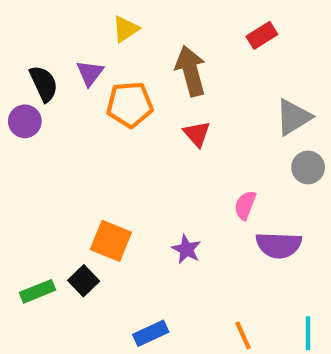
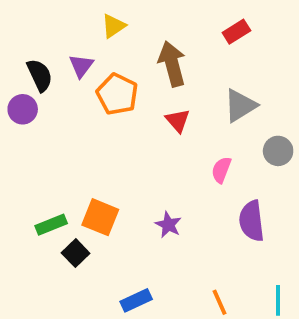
orange pentagon: (130, 105) -> (117, 94), turned 30
gray triangle: (293, 117) -> (240, 105), moved
pink semicircle: (245, 205) -> (221, 170), moved
purple semicircle: (279, 245) -> (252, 221), turned 81
green rectangle: (37, 291) -> (51, 225), moved

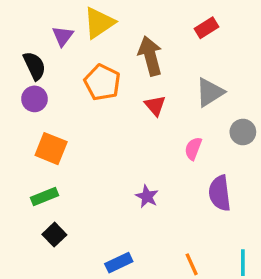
yellow triangle: (113, 26) -> (99, 23), size x1.5
purple triangle: (81, 66) -> (63, 36), moved
purple circle: (23, 109) -> (35, 99), moved
orange square: (100, 217) -> (51, 149), moved
black square: (76, 253) -> (54, 235), moved

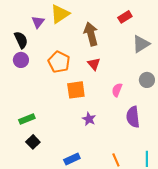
orange pentagon: (102, 82) -> (59, 62), moved
gray triangle: (210, 92) -> (141, 44), moved
orange square: (51, 149) -> (76, 90), moved, turned -30

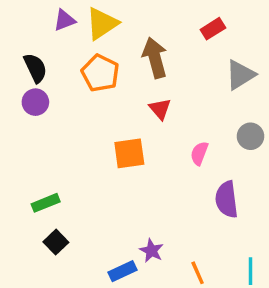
purple triangle: (38, 22) -> (64, 20), moved, turned 32
orange pentagon: (59, 62) -> (100, 73), moved
purple star: (89, 119) -> (151, 251), moved

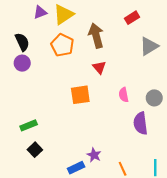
gray circle: (250, 136) -> (154, 98), moved
pink semicircle: (199, 153) -> (124, 95), turned -32

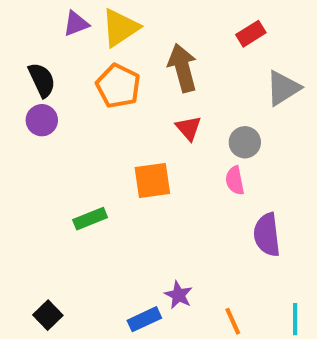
gray circle: (154, 98) -> (245, 142), moved
green rectangle: (29, 125) -> (90, 219), moved
black square: (35, 150) -> (48, 315), moved

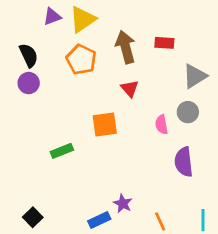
red rectangle: (251, 34) -> (164, 43), moved, turned 36
gray triangle: (283, 88) -> (195, 76), moved
gray circle: (245, 142) -> (188, 112), moved

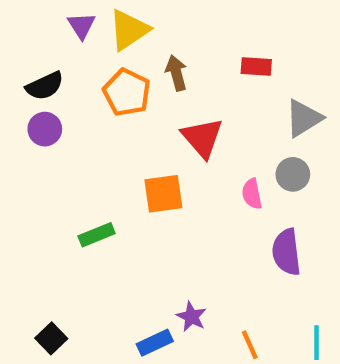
purple triangle: (52, 17) -> (81, 26), turned -42
brown arrow: (126, 47) -> (176, 73), moved, size x0.7
black semicircle: (29, 55) -> (45, 86), turned 90
red triangle: (130, 89) -> (202, 138), size x1.5

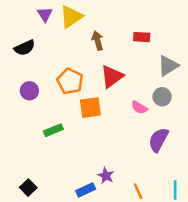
orange pentagon: (127, 92) -> (70, 81), moved
purple circle: (45, 129) -> (29, 91), moved
red triangle: (202, 138) -> (112, 76), turned 35
pink semicircle: (252, 194) -> (139, 108), turned -49
purple semicircle: (286, 252) -> (158, 140), turned 35

